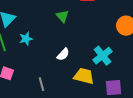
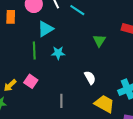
white semicircle: (63, 54) -> (90, 78), turned -88

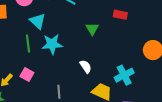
cyan triangle: (45, 29) -> (38, 21), turned -42
cyan star: (58, 53) -> (52, 44), size x1.5

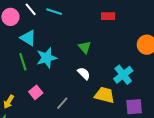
green triangle: (92, 29) -> (85, 47), moved
pink square: (27, 75) -> (36, 92), moved, turned 32
gray line: (59, 92) -> (62, 103), turned 56

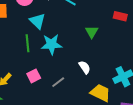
green triangle: (85, 47) -> (92, 32), moved
gray line: (62, 103) -> (58, 82), moved

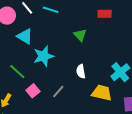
green line: (27, 43) -> (17, 72), moved, turned -30
white semicircle: (85, 67) -> (81, 71), turned -144

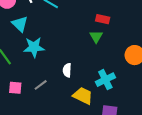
green triangle: (80, 35) -> (96, 37), moved
pink square: (33, 91) -> (15, 88), moved, turned 32

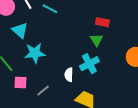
cyan cross: (105, 80) -> (89, 64), moved
pink square: (15, 88) -> (20, 82), moved

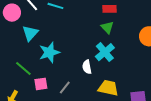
cyan triangle: (20, 30) -> (30, 33), turned 42

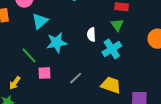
white semicircle: (87, 67) -> (91, 35), moved
gray line: (65, 87) -> (76, 78), moved

